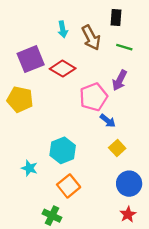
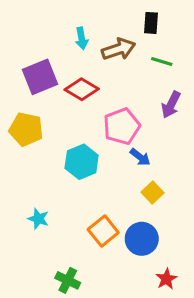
brown arrow: (91, 38) -> (119, 49), turned -80
purple arrow: (120, 80) -> (171, 105), moved
cyan hexagon: (63, 150) -> (82, 162), moved
blue circle: (129, 184) -> (142, 239), moved
orange square: (69, 186) -> (103, 231), moved

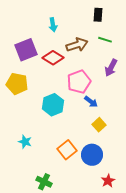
brown arrow: (119, 49) -> (77, 45), moved

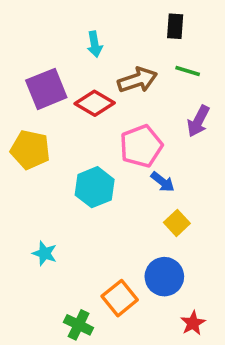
orange square: (67, 150) -> (120, 298), moved

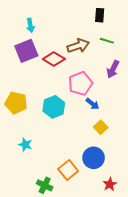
cyan arrow: (95, 44) -> (30, 25), moved
yellow pentagon: (30, 150) -> (16, 103), moved

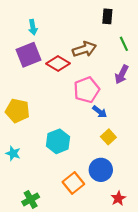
green line: (107, 41) -> (124, 44), moved, turned 48
cyan hexagon: (54, 107) -> (58, 141), moved
cyan star: (25, 145) -> (13, 153), moved
green cross: (45, 185) -> (31, 199), moved, turned 35

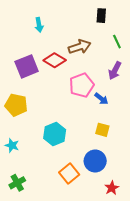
cyan arrow: (33, 27) -> (39, 25), moved
purple square: (28, 55) -> (27, 66), moved
blue arrow: (100, 112) -> (101, 99), moved
yellow square: (108, 137) -> (102, 130), turned -32
green cross: (31, 199) -> (17, 183), moved

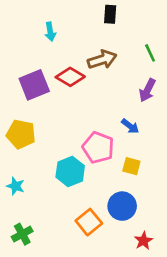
black rectangle: (101, 16) -> (110, 14), moved
pink pentagon: (82, 85) -> (98, 147), moved, turned -30

